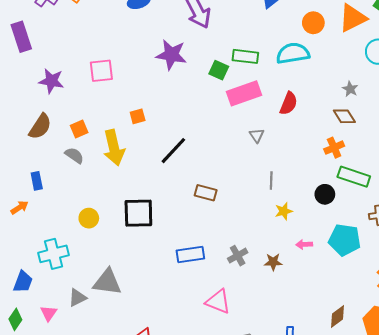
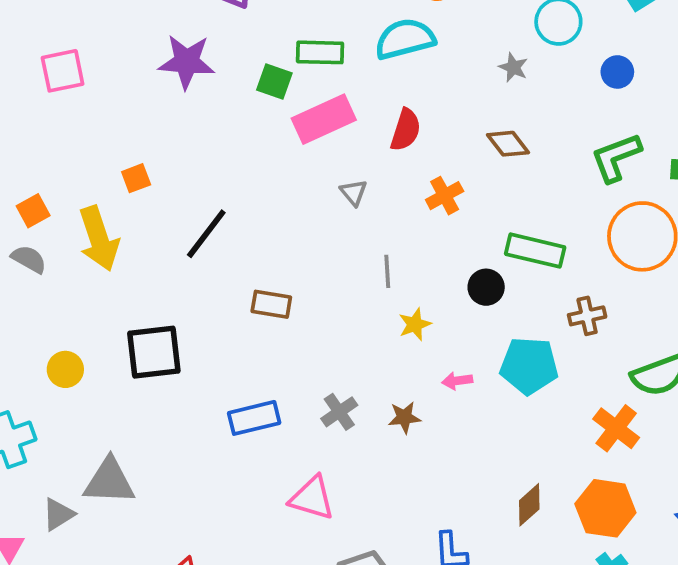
pink square: (101, 71) -> (63, 71), moved
gray star: (350, 89) -> (513, 67), moved
orange cross: (334, 148) -> (445, 196), moved

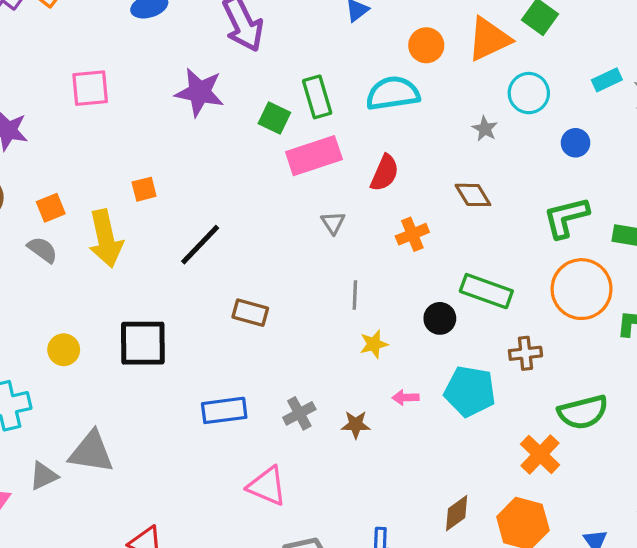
green rectangle: (320, 52) -> (317, 97), turned 66

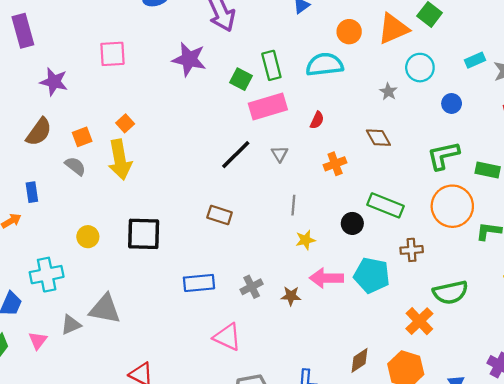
red semicircle: (385, 173) -> (317, 120), size x0.7
orange square: (144, 189) -> (125, 123), moved, turned -30
black line: (200, 245) -> (236, 155), moved
pink arrow: (405, 398) -> (326, 278), size x1.8

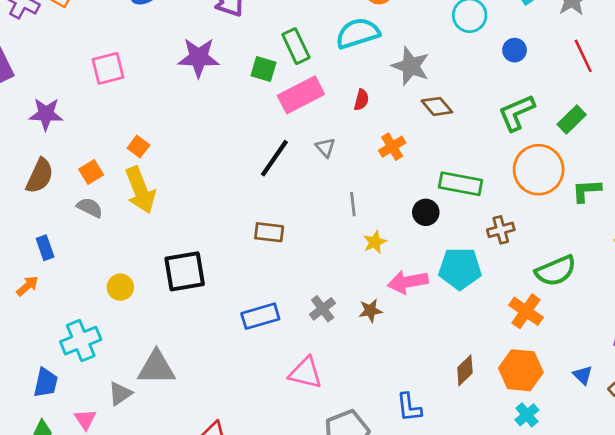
gray star: (388, 92) -> (411, 66), moved, size x1.8
green rectangle: (488, 170) -> (572, 119), turned -45

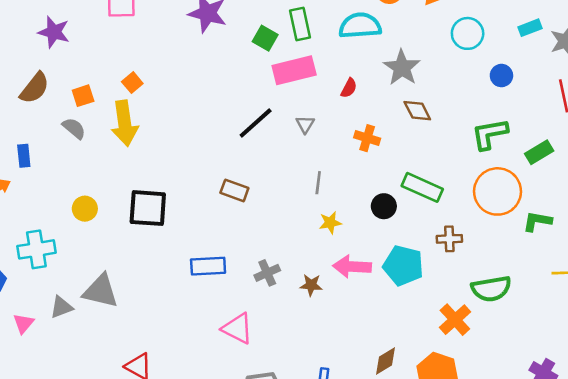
orange cross: (392, 147) -> (367, 138), turned 35

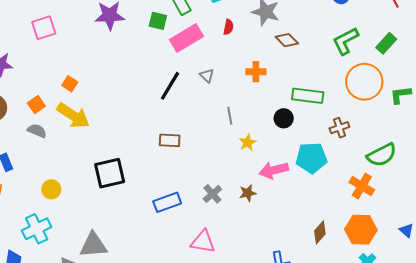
red semicircle: (349, 88) -> (228, 27), moved
yellow arrow: (125, 123) -> (73, 116), turned -32
yellow circle: (85, 209) -> (51, 189), moved

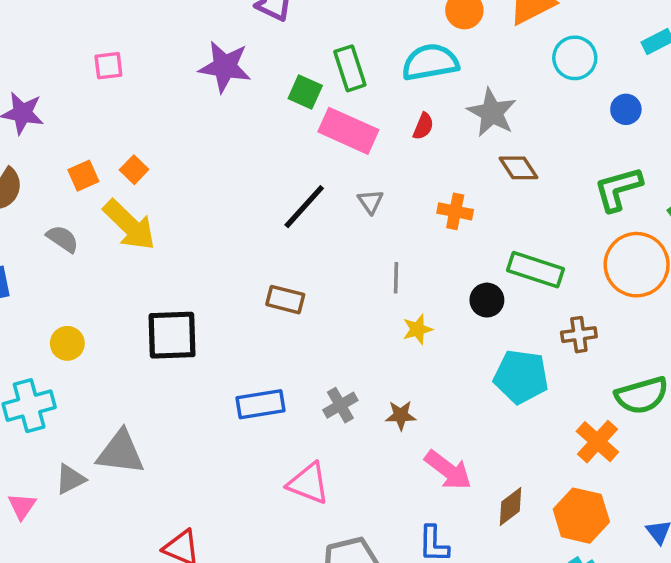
pink square: (44, 28) -> (108, 66), size x0.7
pink rectangle: (187, 38) -> (348, 131), turned 44
orange square: (36, 105) -> (83, 176), moved
pink arrow: (274, 170) -> (448, 470), moved, turned -140

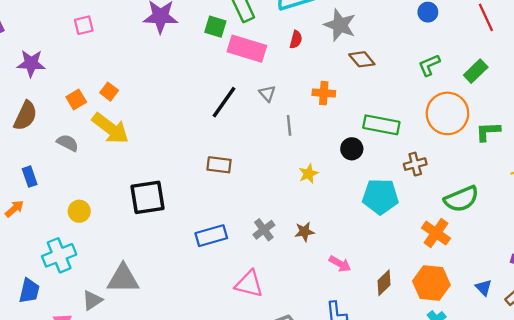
green L-shape: (618, 189) -> (429, 65), size x0.7
gray line: (396, 278) -> (289, 125), moved
pink arrow: (448, 470) -> (340, 264), size x0.7

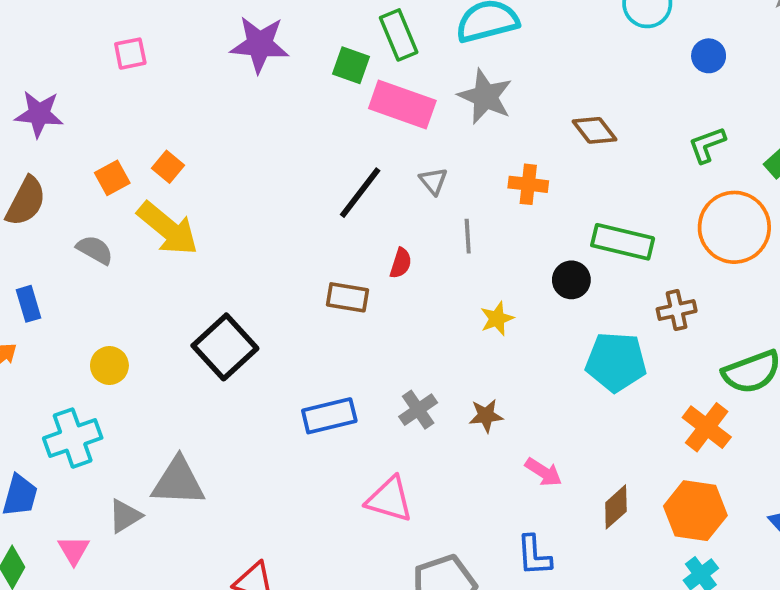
gray star: (340, 25) -> (485, 96), moved
red semicircle: (296, 40) -> (401, 263), moved
black square: (147, 197) -> (225, 347), turned -36

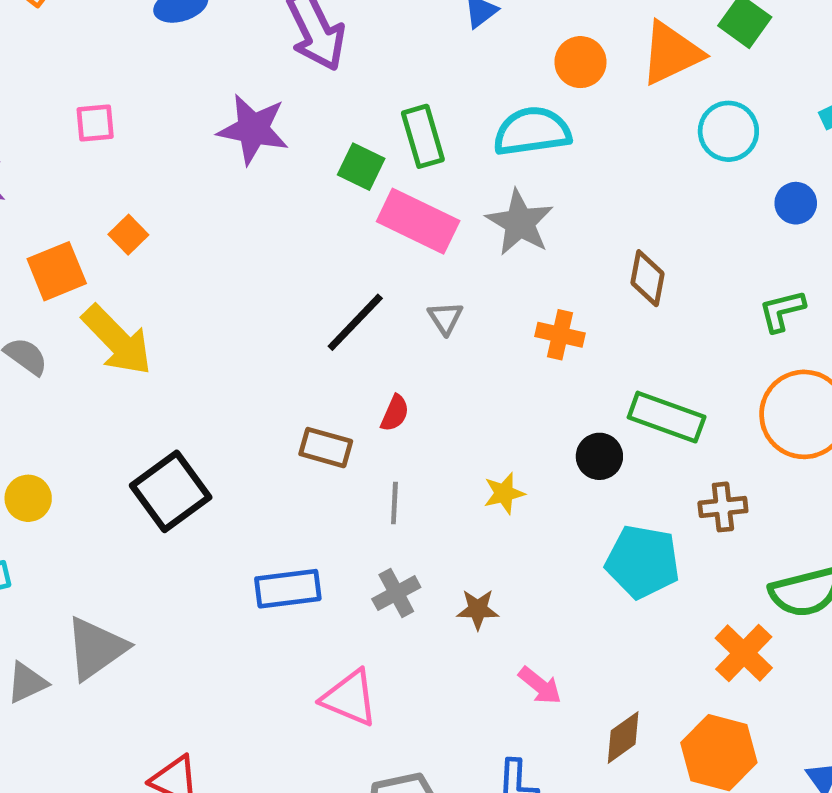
brown diamond: (594, 130) -> (647, 278), turned 42
orange square: (168, 167) -> (128, 235), moved
orange square: (112, 178) -> (57, 271), size x1.4
gray line: (468, 236) -> (394, 503), moved
gray triangle: (178, 482) -> (96, 648), turned -44

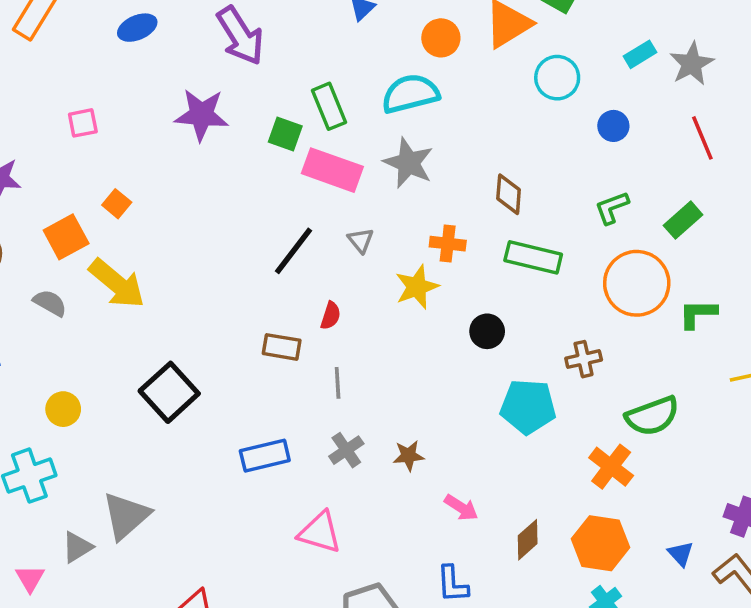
green rectangle: (667, 417) -> (533, 257), moved
yellow star: (504, 493) -> (417, 287), moved, size x1.4

